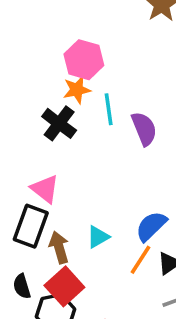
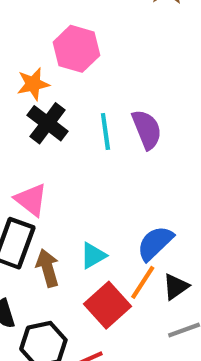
orange star: (77, 90) -> (33, 84), moved
cyan line: (109, 109) -> (105, 132), moved
red square: (64, 286) -> (108, 305), moved

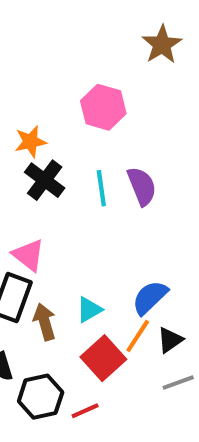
pink hexagon: (76, 49) -> (103, 107), moved

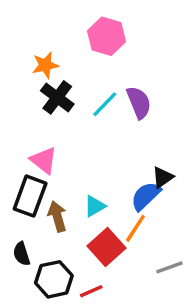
cyan line: (101, 188) -> (105, 104), turned 52
black triangle: (170, 340) -> (163, 177), moved

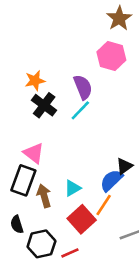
pink hexagon: (107, 36) -> (111, 56), moved
purple semicircle: (139, 103) -> (83, 87), moved

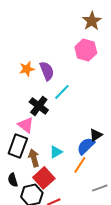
purple semicircle: (83, 87) -> (47, 71), moved
black cross: (44, 105) -> (39, 106), moved
red square: (82, 219) -> (44, 178), moved

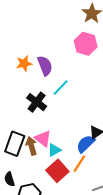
pink triangle: (26, 125) -> (43, 139), moved
brown arrow: (34, 158) -> (31, 146), moved
red square: (44, 178) -> (57, 171), moved

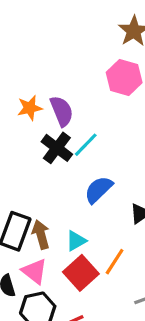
black cross: (37, 102) -> (57, 148), moved
pink triangle: (43, 139) -> (34, 271), moved
blue semicircle: (86, 144) -> (99, 190), moved

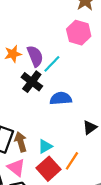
cyan line: (86, 145) -> (52, 64), moved
blue semicircle: (99, 190) -> (61, 98), moved, turned 40

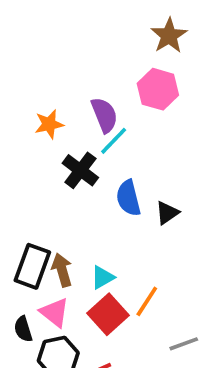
purple semicircle: (35, 56) -> (104, 115), moved
blue semicircle: (61, 98) -> (128, 198), turned -100
black triangle: (90, 127) -> (167, 213), moved

